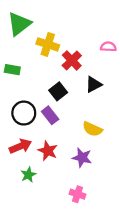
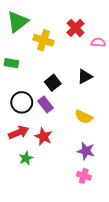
red cross: (72, 60) -> (76, 28), moved
purple star: (82, 158) -> (86, 151), moved
pink cross: (77, 194) -> (84, 176), moved

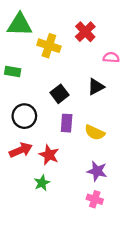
green triangle: (18, 22) -> (20, 25), turned 40
pink semicircle: (98, 42) -> (111, 57), moved
purple rectangle: (46, 104) -> (67, 123), moved, turned 42
green star: (26, 158) -> (42, 183), moved

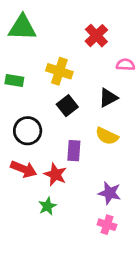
yellow cross: (49, 46) -> (59, 71), moved
purple rectangle: (67, 123) -> (74, 151), moved
yellow semicircle: (95, 132) -> (107, 136), moved
red arrow: (21, 150) -> (24, 169), turned 45

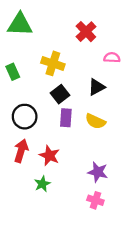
green rectangle: (14, 80) -> (13, 72), turned 56
purple rectangle: (74, 151) -> (66, 118), moved
red arrow: (24, 169) -> (21, 151), turned -95

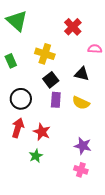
green triangle: (20, 25) -> (17, 21), turned 40
black triangle: (97, 87) -> (82, 74), turned 42

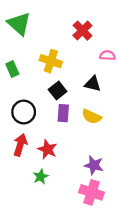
pink cross: (81, 170) -> (92, 192), size x1.5

